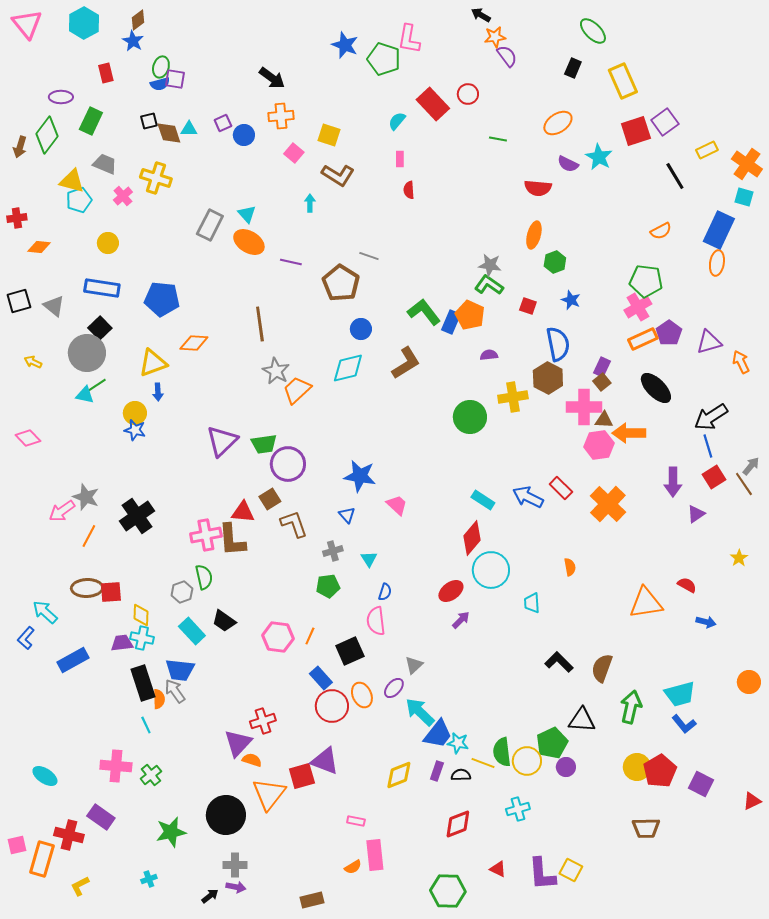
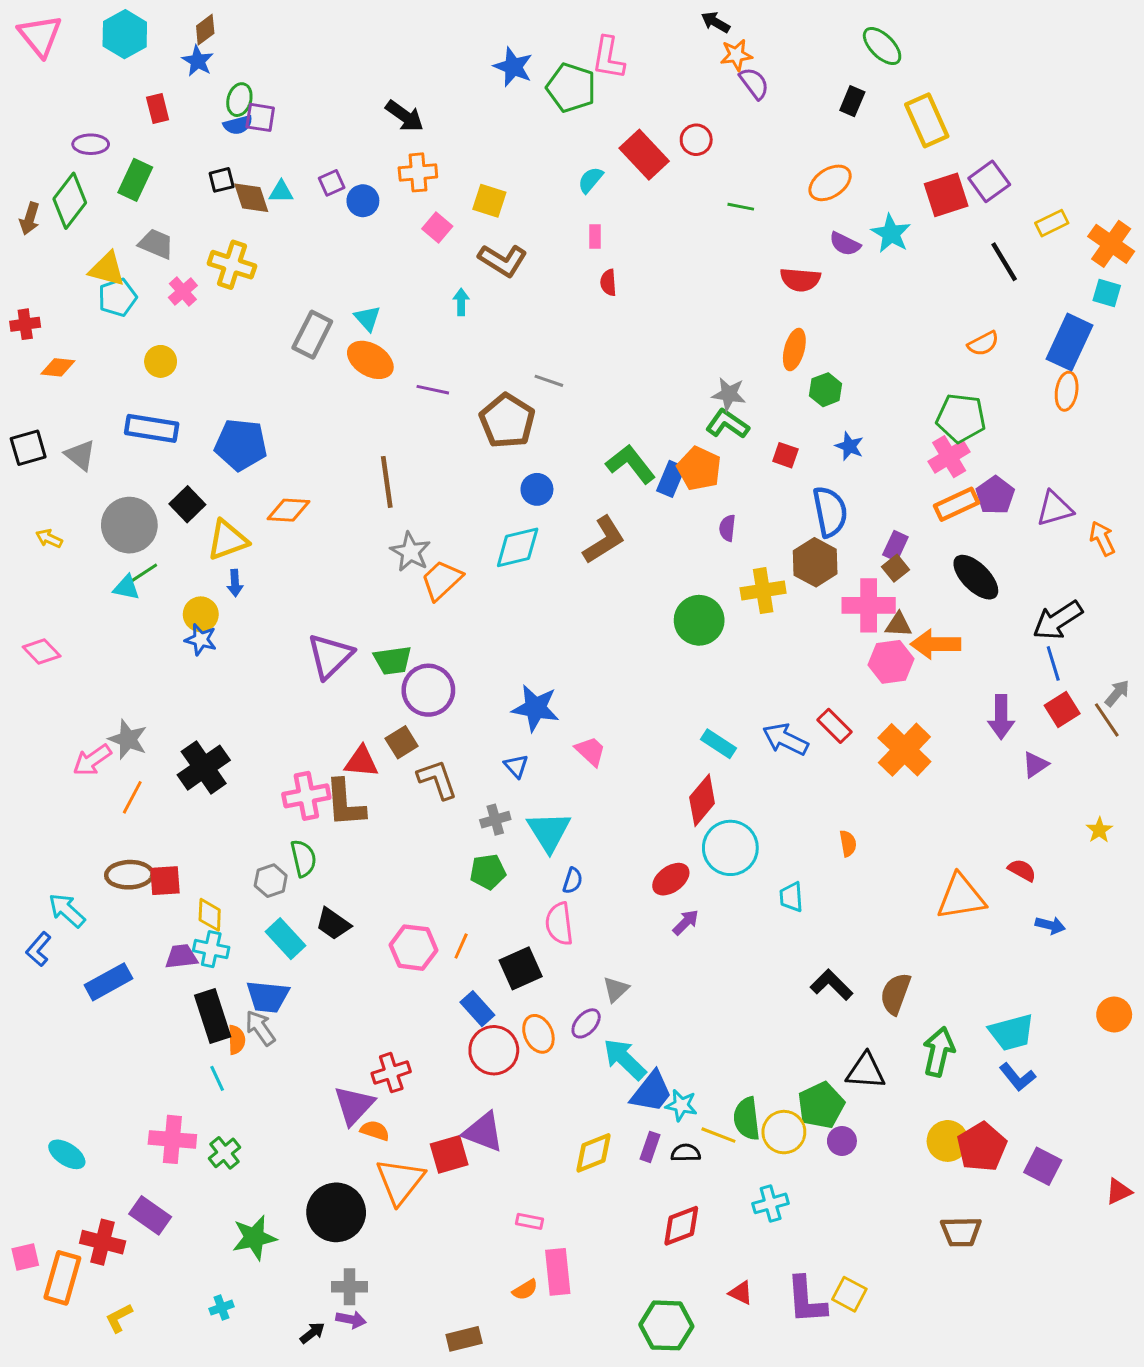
black square: (100, 328) -> (187, 504), moved
purple semicircle: (489, 355) -> (727, 528), turned -78
cyan triangle: (369, 559) -> (549, 832), size x1.8

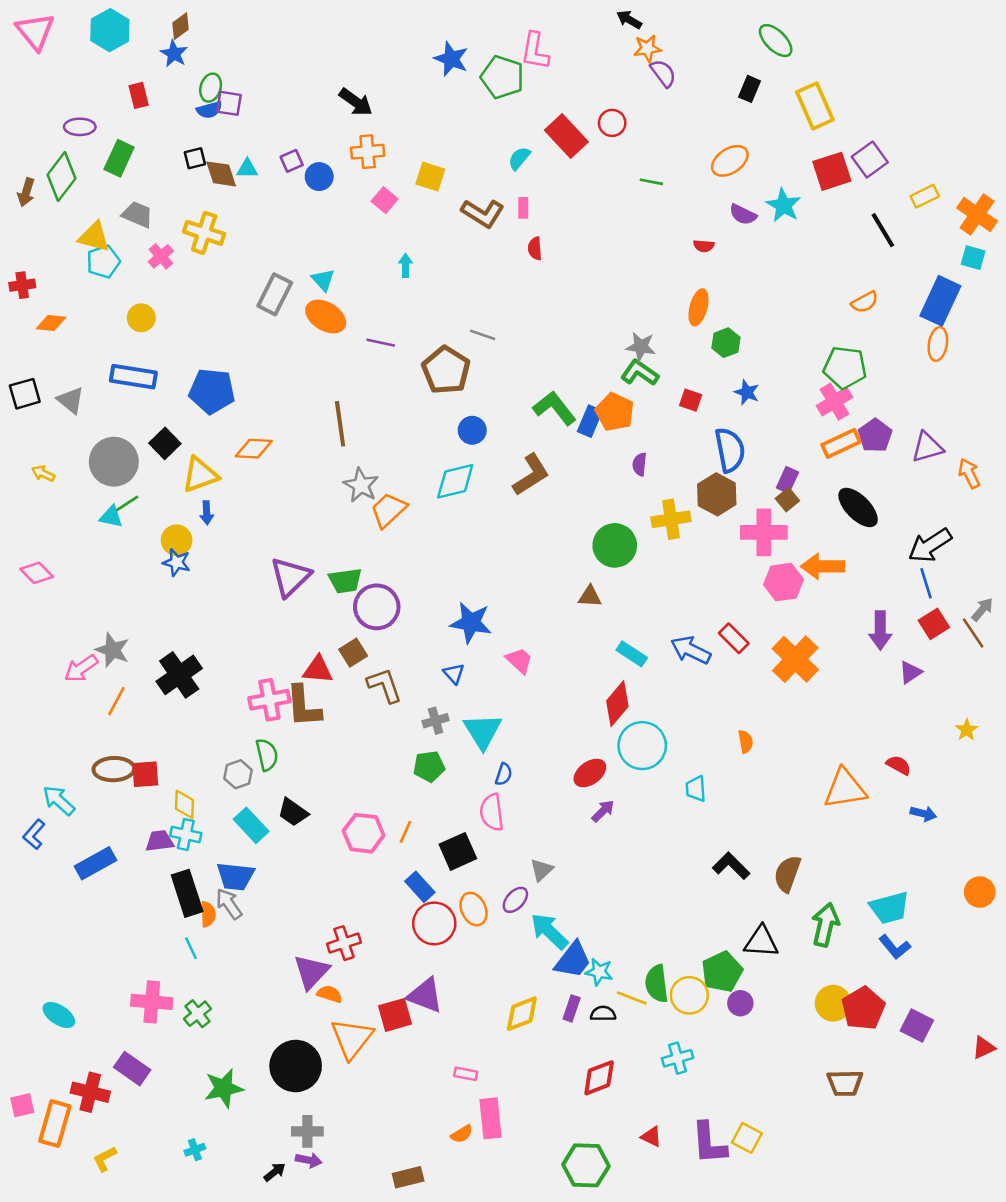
brown L-shape: (503, 260) -> (483, 213), moved
red semicircle: (800, 280) -> (704, 246), size x0.6
brown triangle: (898, 625) -> (590, 596), moved

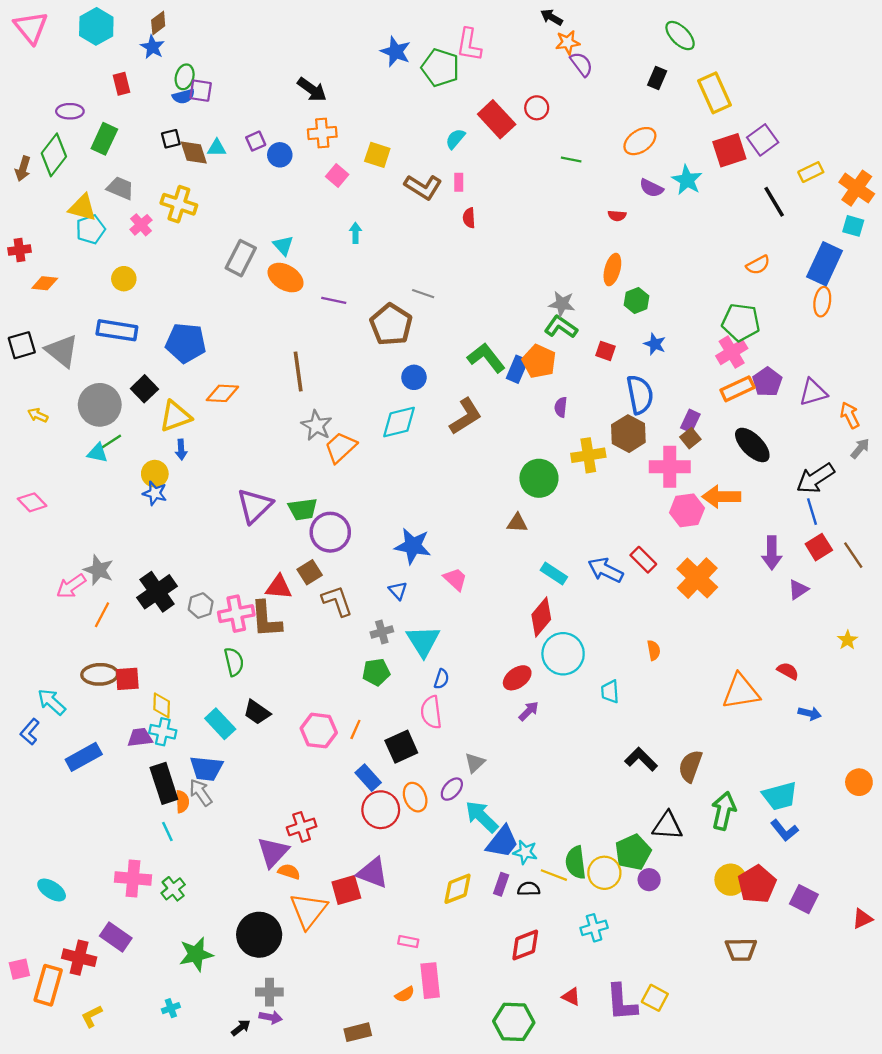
gray triangle: (71, 400) -> (62, 351), size x1.4
gray arrow: (982, 610) -> (860, 448), moved
gray hexagon: (238, 774) -> (201, 606), moved

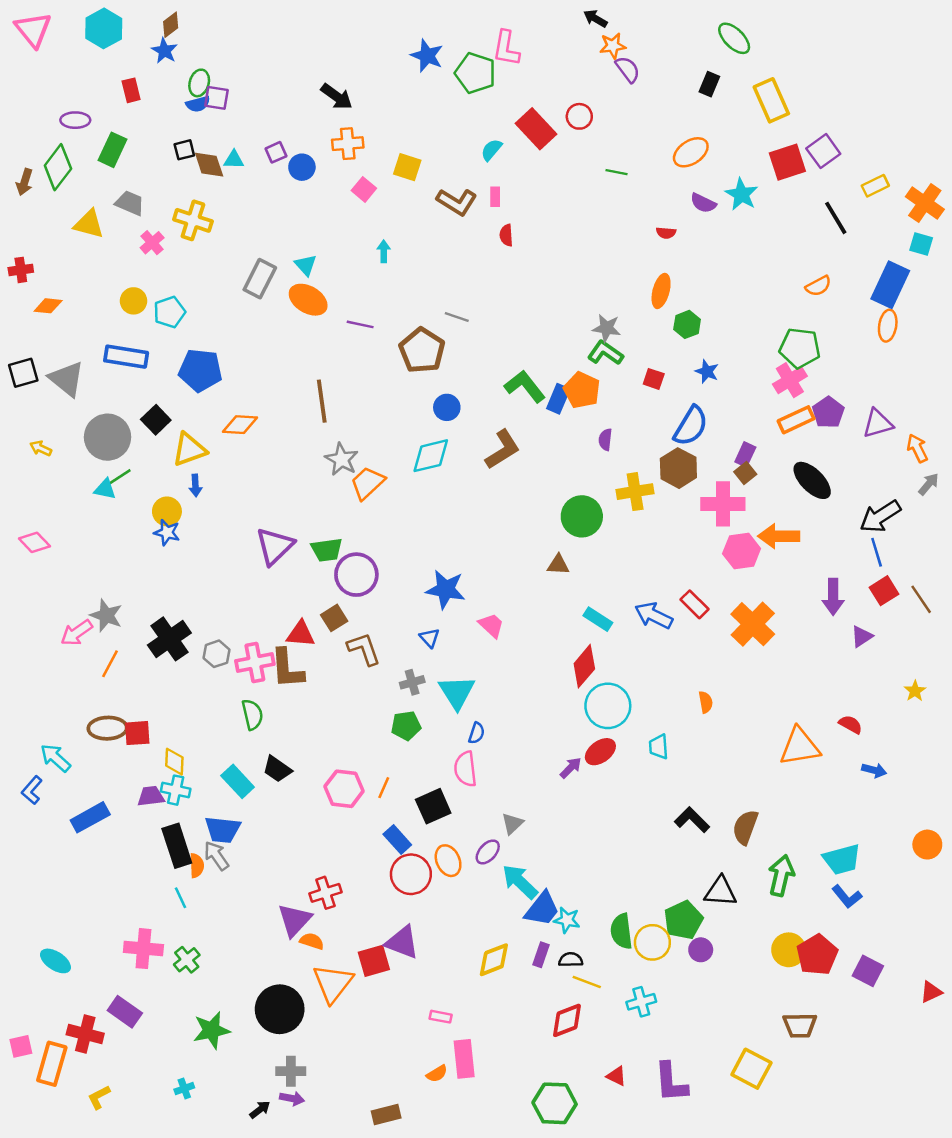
cyan pentagon: (91, 229) -> (169, 312), moved
blue semicircle: (640, 395) -> (691, 426), turned 42
red ellipse: (517, 678) -> (600, 752), moved
yellow line: (554, 875) -> (587, 982), moved
yellow square: (655, 998) -> (751, 1069), moved, size x1.4

